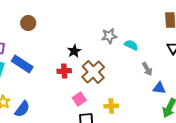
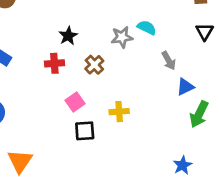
gray star: (109, 36) -> (122, 37), moved
brown cross: (93, 72) -> (94, 65), size x0.6
blue triangle: (159, 88) -> (185, 87), turned -32

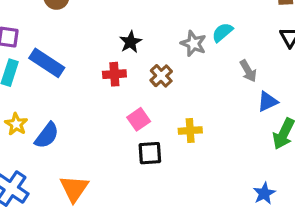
cyan semicircle: (147, 28) -> (222, 32), turned -66
gray star: (122, 37) -> (193, 44), turned 30

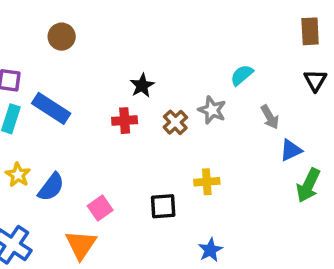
gray star: (193, 44) -> (212, 110), moved
pink square: (139, 119) -> (100, 208), moved
blue star: (264, 193) -> (210, 250), moved

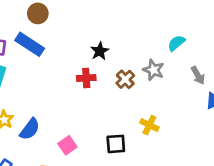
blue rectangle: (51, 108) -> (30, 44), moved
yellow cross: (207, 182) -> (149, 125), turned 30

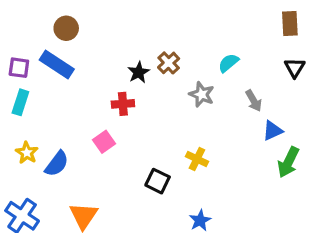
brown cross: (125, 79) -> (169, 63), moved
black square: (116, 144) -> (158, 181), turned 30
pink square: (67, 145) -> (104, 142), moved

